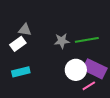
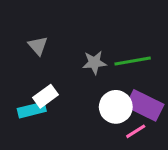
gray triangle: (25, 30) -> (38, 46), turned 40
white rectangle: (18, 44) -> (45, 96), moved

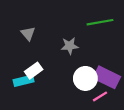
green line: (133, 61) -> (100, 22), moved

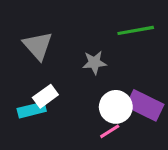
gray triangle: (28, 33) -> (38, 46), size x1.5
pink line: (100, 96) -> (110, 131), moved

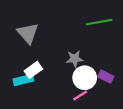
gray star: (94, 63) -> (75, 59), moved
purple rectangle: (145, 105) -> (106, 77), size x0.6

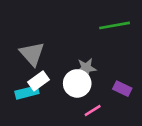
gray triangle: (28, 33) -> (32, 54), moved
white circle: (85, 78) -> (77, 83), moved

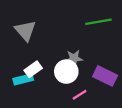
gray triangle: (32, 54) -> (25, 31), moved
purple rectangle: (122, 89) -> (105, 76), size x1.5

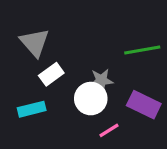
green line: (98, 22) -> (142, 50), moved
white rectangle: (33, 69) -> (51, 74), moved

